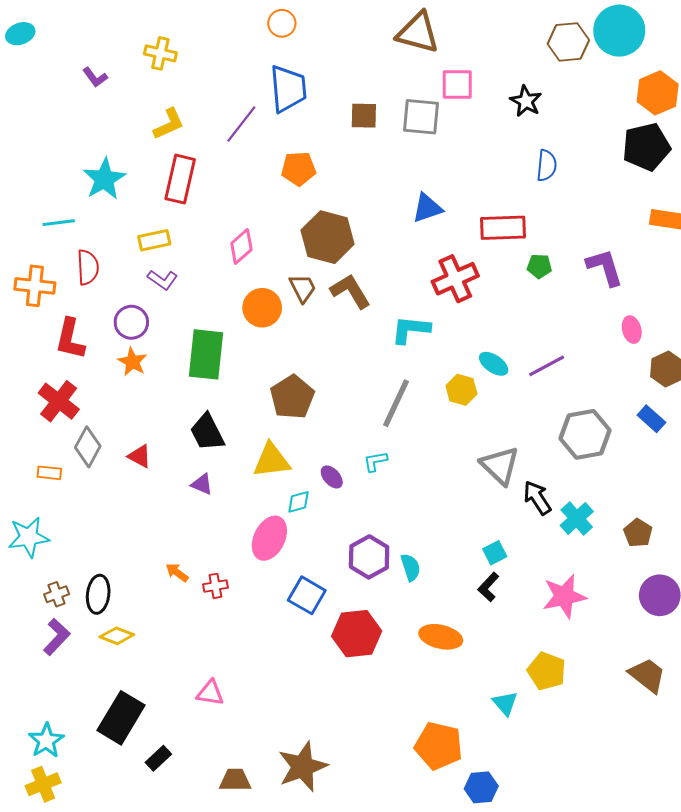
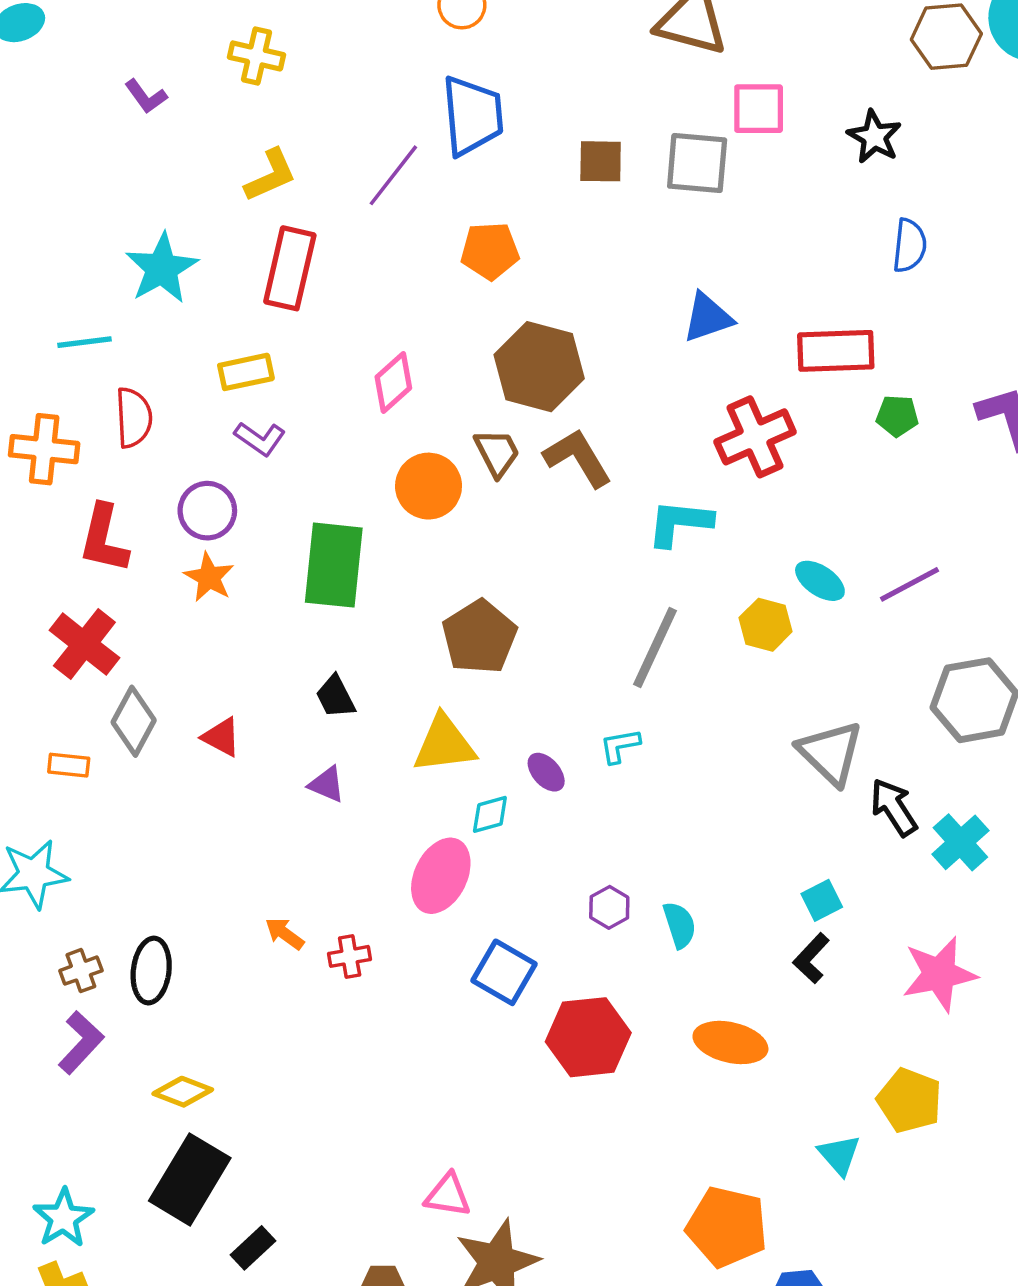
black trapezoid: (207, 432) -> (335, 697), size x0.7
purple hexagon: (369, 557) -> (609, 907), size x0.6
yellow diamond: (117, 636) -> (183, 1092), moved
pink triangle: (210, 693) -> (448, 1195), moved

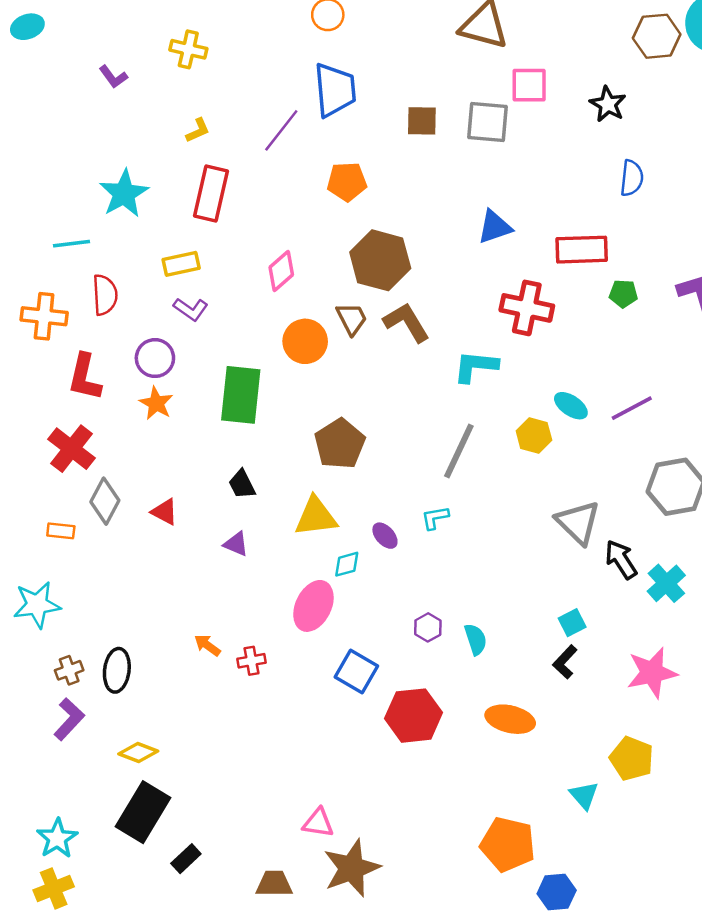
yellow L-shape: (271, 175) -> (198, 130), size x0.7
red cross: (755, 437) -> (527, 308), turned 36

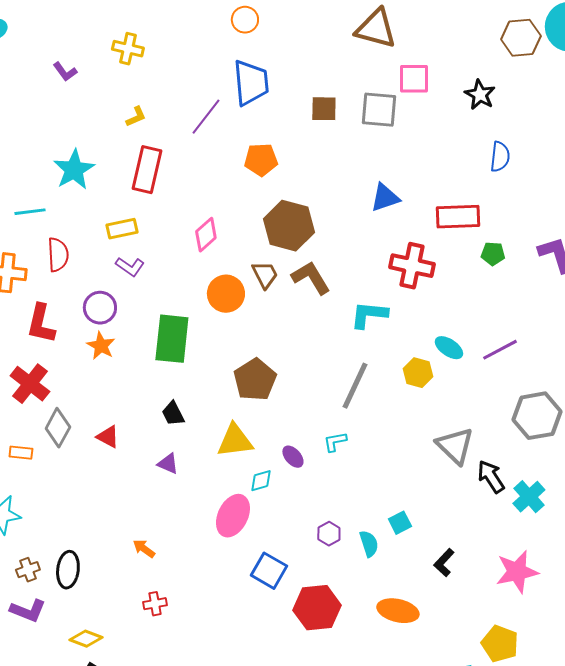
cyan square: (572, 623) -> (400, 523), moved
red cross: (251, 661) -> (155, 604), moved
purple L-shape: (69, 719) -> (28, 611), turned 69

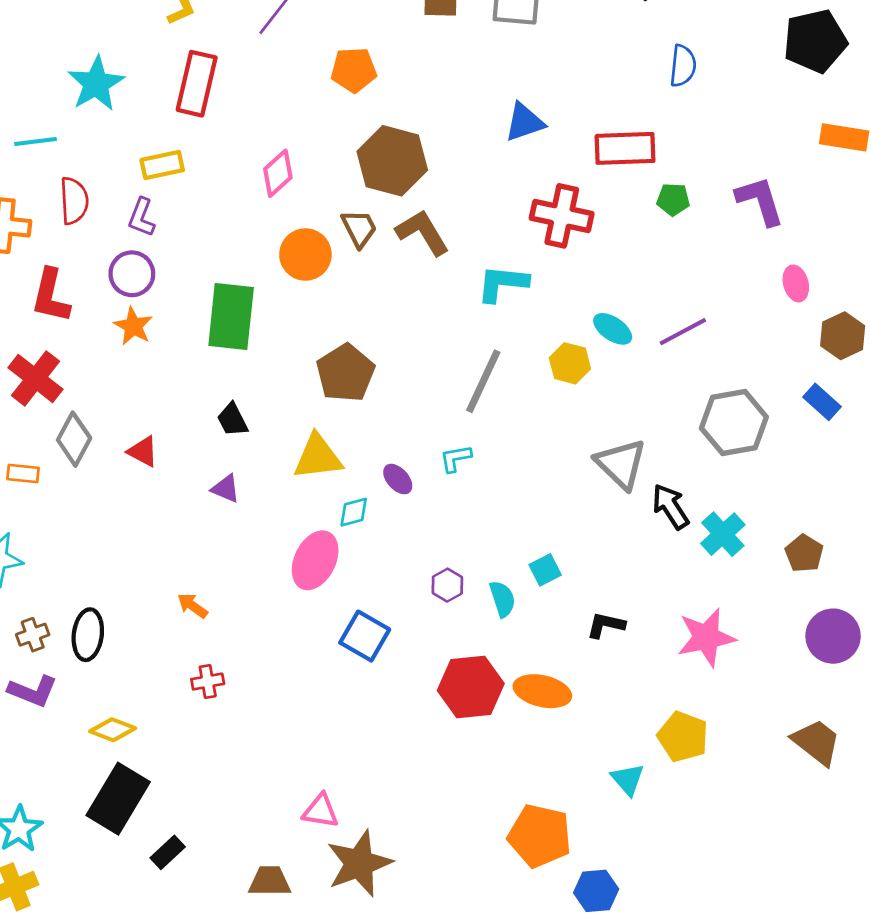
purple L-shape: (130, 267) -> (142, 217), moved, turned 76
black L-shape: (444, 563) -> (606, 625), turned 60
red hexagon: (317, 608) -> (471, 687), moved

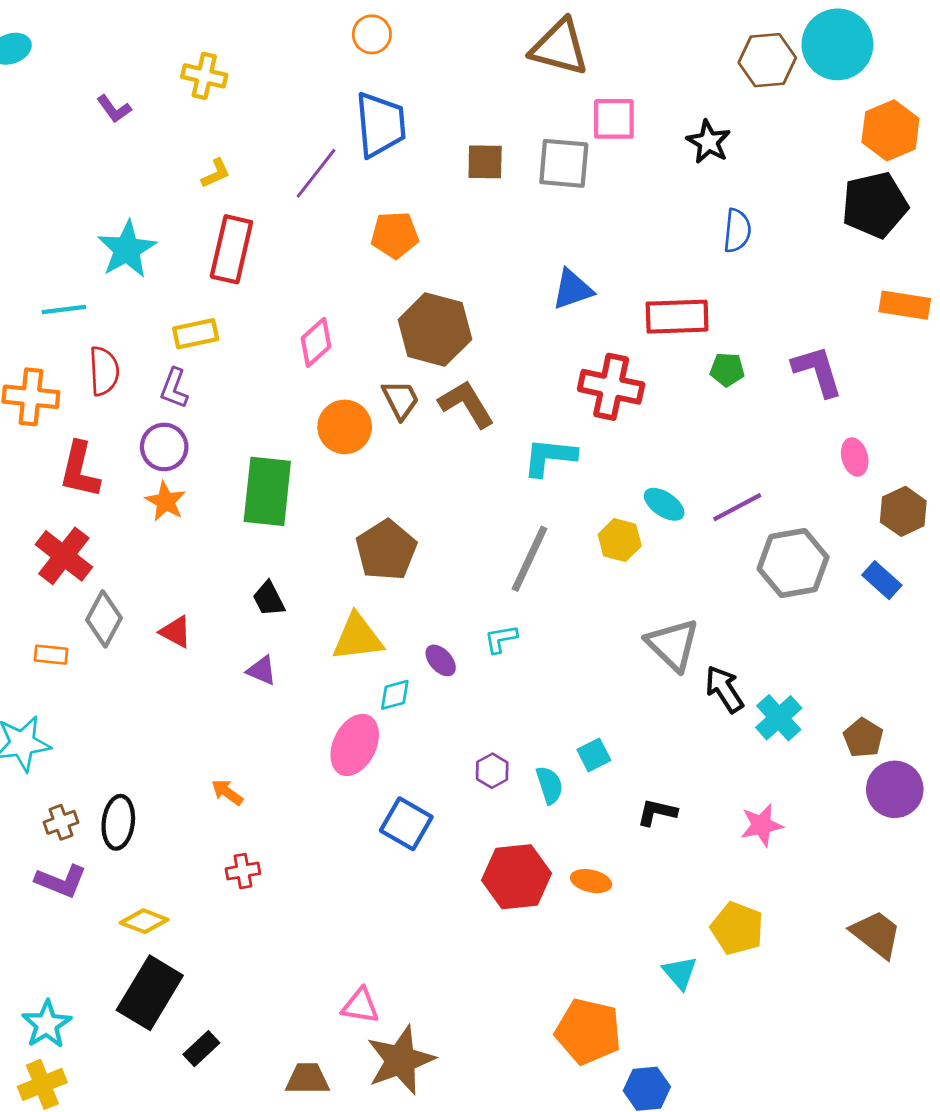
gray hexagon: (734, 423) -> (793, 563), moved
purple circle: (833, 636) -> (895, 789), moved
pink star: (706, 637) -> (762, 825), size x0.7
orange ellipse: (542, 691) -> (591, 881), size x0.7

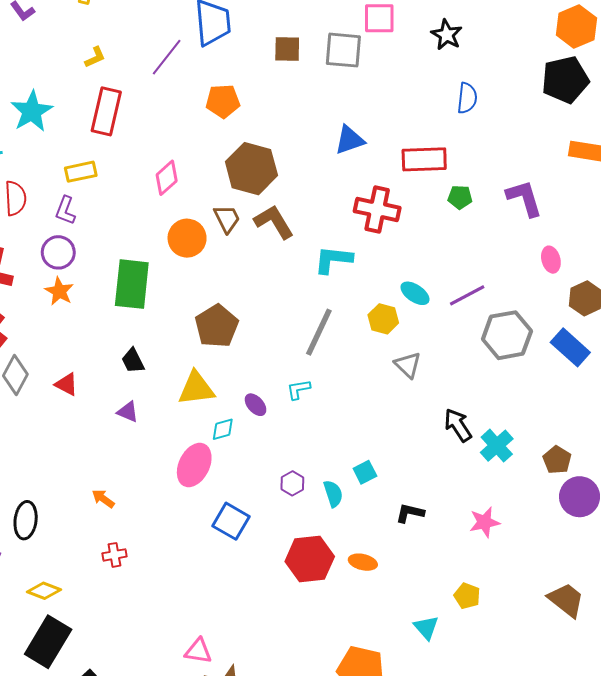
blue rectangle: (882, 580) -> (570, 347), size x1.4
gray triangle: (673, 645) -> (408, 365), moved, size x0.7
yellow pentagon: (737, 928) -> (467, 596), size x0.7

